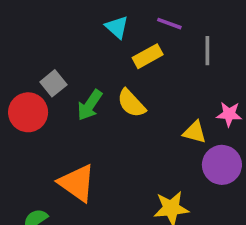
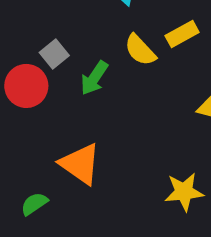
yellow rectangle: (148, 56) -> (182, 34), moved
yellow semicircle: (131, 103) -> (140, 50), moved

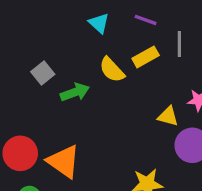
green arrow: (94, 78) -> (75, 92), turned -144
red circle: (26, 86) -> (20, 153), moved

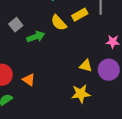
yellow triangle: (168, 116) -> (86, 66), moved
orange triangle: (64, 161) -> (29, 80), size x0.6

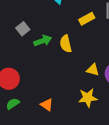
yellow semicircle: (59, 23) -> (66, 44), moved, turned 30
orange triangle: (29, 80) -> (47, 105), moved

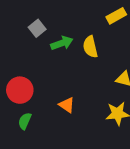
green semicircle: (13, 104) -> (25, 121), turned -32
orange triangle: (47, 105) -> (67, 105), moved

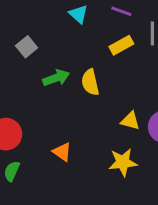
gray square: (37, 28) -> (27, 47), moved

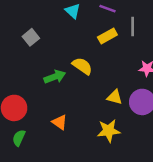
green arrow: (56, 78) -> (55, 77), moved
yellow semicircle: (90, 82) -> (82, 66), turned 138

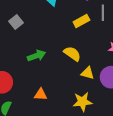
yellow semicircle: (82, 66) -> (72, 54), moved
orange triangle: (60, 122) -> (41, 95), turned -32

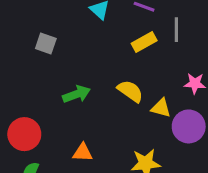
gray square: (16, 22) -> (46, 44), turned -32
yellow triangle: (88, 73) -> (161, 108), moved

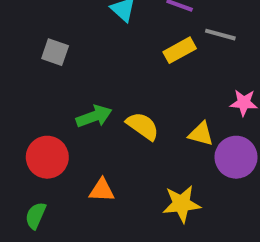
gray line: (176, 30) -> (220, 35), turned -75
yellow semicircle: (130, 91) -> (143, 126), moved
red circle: (24, 134) -> (47, 157), moved

